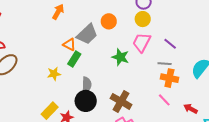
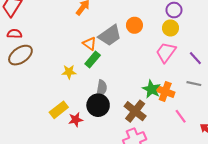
green star: (120, 57) -> (151, 89), moved
gray line: (165, 64) -> (194, 84), moved
orange cross: (169, 78) -> (165, 92), moved

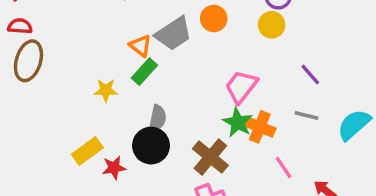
pink trapezoid: (166, 52) -> (241, 87), moved
brown ellipse: (20, 55) -> (28, 61), turned -40

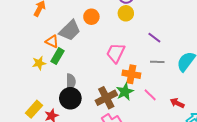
yellow star: (106, 90) -> (39, 63), moved
green star: (238, 122) -> (125, 92), moved, turned 30
brown cross: (210, 157) -> (106, 98), turned 35

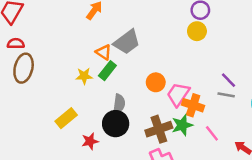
orange circle: (91, 17) -> (156, 82), moved
purple line: (154, 38) -> (228, 80), moved
pink trapezoid: (116, 53) -> (178, 94), moved
yellow rectangle: (34, 109) -> (66, 118), moved

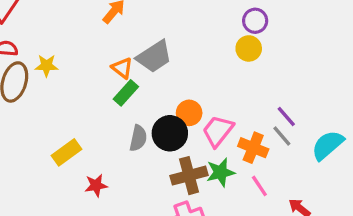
yellow star: (84, 76) -> (46, 66), moved
gray line: (226, 95) -> (282, 136), turned 35
orange cross: (193, 105) -> (253, 148), moved
black circle: (116, 124) -> (170, 133), moved

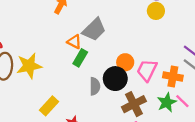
yellow star: (46, 66) -> (29, 66), moved, size x1.6
green star: (221, 172) -> (167, 102), moved

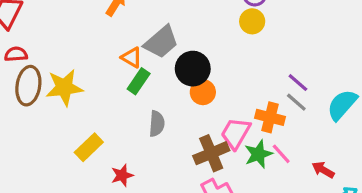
pink trapezoid: (147, 70) -> (236, 133), moved
black circle: (115, 79) -> (193, 69), moved

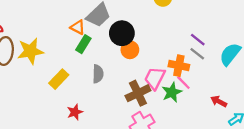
yellow rectangle: (89, 147) -> (59, 79), moved
pink line: (281, 154) -> (183, 83), moved

